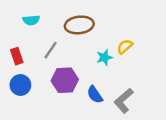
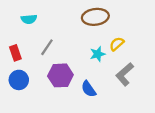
brown ellipse: (79, 25) -> (95, 17), moved
gray L-shape: (124, 101) -> (125, 74), moved

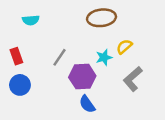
gray line: (47, 47) -> (60, 57), moved
purple hexagon: (60, 75) -> (82, 77), moved
blue semicircle: (89, 89) -> (87, 104), moved

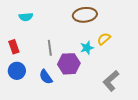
gray line: (60, 57) -> (50, 48), turned -42
gray L-shape: (133, 79) -> (111, 81), moved
blue semicircle: (87, 104) -> (46, 77), moved

